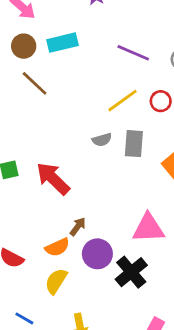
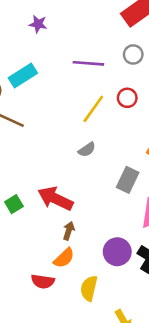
gray rectangle: (134, 144) -> (128, 180), moved, turned 40
brown arrow: (78, 227) -> (69, 231), moved
orange semicircle: (57, 247) -> (64, 258), moved

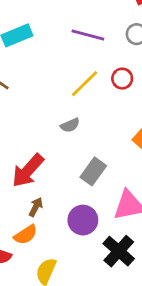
gray rectangle: (128, 180) -> (93, 171), moved
red arrow: (55, 199) -> (28, 171), turned -84
purple circle: (117, 252) -> (83, 220), moved

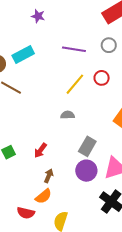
gray semicircle: (70, 125) -> (68, 115), turned -152
red arrow: (28, 171) -> (40, 150), size x0.6
purple circle: (83, 220) -> (86, 171), moved

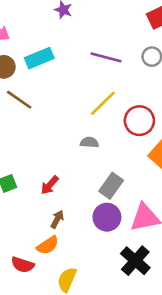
red circle: (102, 78) -> (139, 121), moved, size x1.5

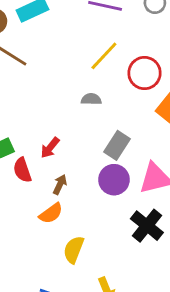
red semicircle: (23, 265) -> (22, 170), moved, turned 55

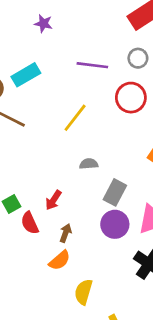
yellow line: (104, 56) -> (75, 118), moved
red circle: (145, 73) -> (131, 98), moved
gray semicircle: (91, 99) -> (89, 164), moved

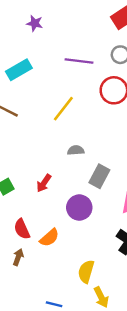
red semicircle: (30, 223) -> (22, 229), moved
purple circle: (115, 224) -> (79, 208), moved
brown arrow: (65, 233) -> (18, 257), moved
yellow semicircle: (83, 292) -> (86, 272), moved

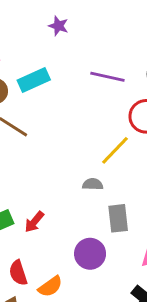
yellow line: (63, 109) -> (115, 150), moved
gray rectangle: (99, 176) -> (118, 218), turned -40
red arrow: (44, 183) -> (34, 222), moved

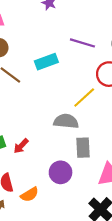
cyan rectangle: (34, 80) -> (46, 62), moved
gray semicircle: (93, 184) -> (66, 121), size x1.6

